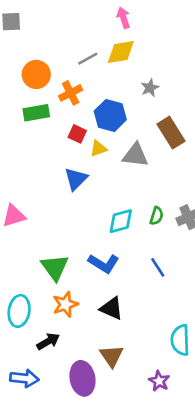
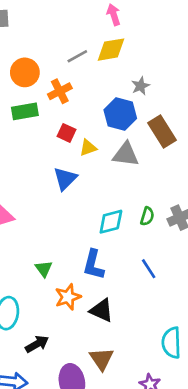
blue hexagon: (110, 115) -> (120, 114), moved
blue L-shape: (104, 263) -> (93, 265), turned 72
green triangle: (55, 267) -> (44, 269), size x0.6
orange star: (65, 304) -> (68, 297), moved

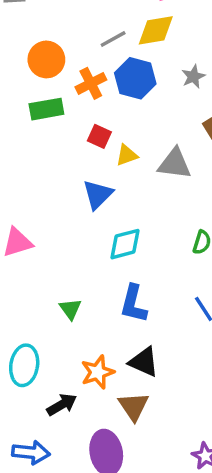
blue hexagon: (120, 114) -> (135, 78), moved
cyan diamond: (111, 222) -> (125, 244), moved
orange star: (68, 297) -> (98, 372), moved
brown triangle: (102, 359) -> (134, 406), moved

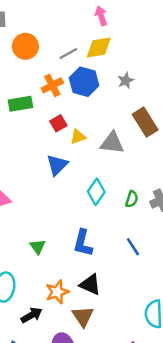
orange circle: (46, 59) -> (25, 46), moved
red square: (99, 136) -> (58, 123), turned 35
cyan diamond: (125, 244) -> (96, 192), moved, turned -40

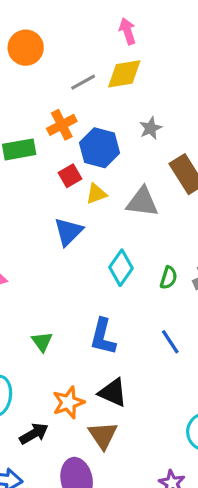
orange circle: (25, 46) -> (26, 48), moved
gray star: (126, 81) -> (151, 128), moved
blue hexagon: (84, 82) -> (100, 148), moved

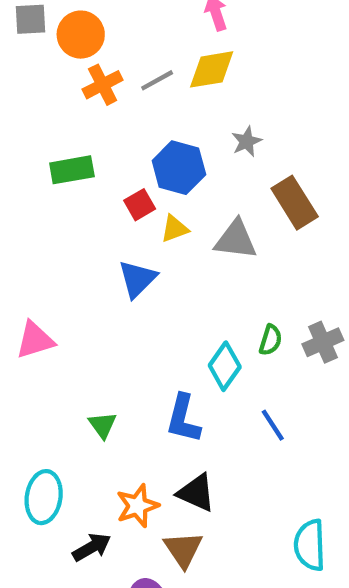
orange cross: (62, 125) -> (103, 85), moved
cyan diamond: (121, 268) -> (225, 366), moved

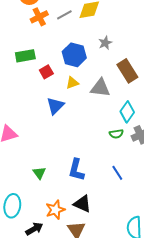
red square: (140, 205) -> (46, 72), moved
green semicircle: (271, 340) -> (116, 134), turned 64
cyan diamond: (225, 366) -> (127, 112), moved

